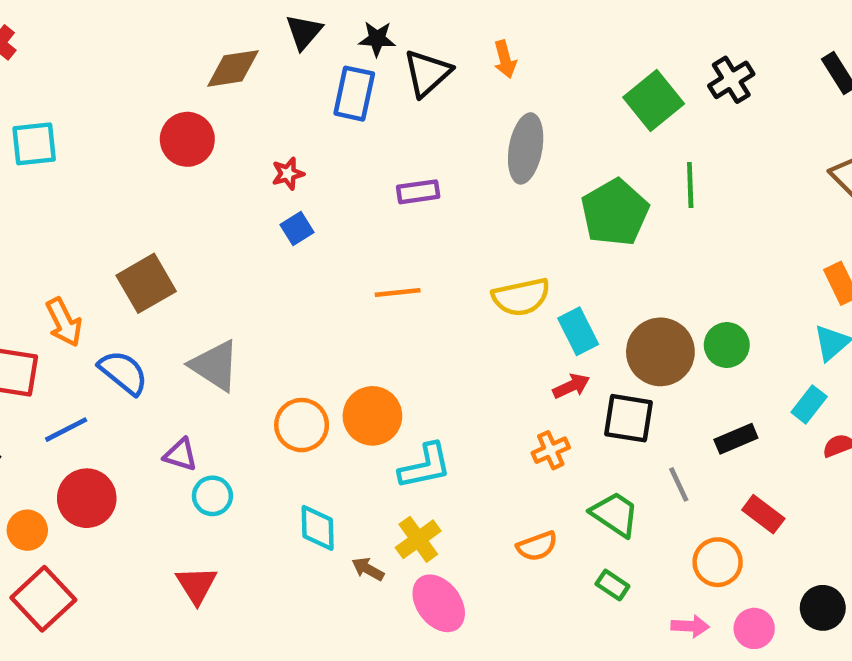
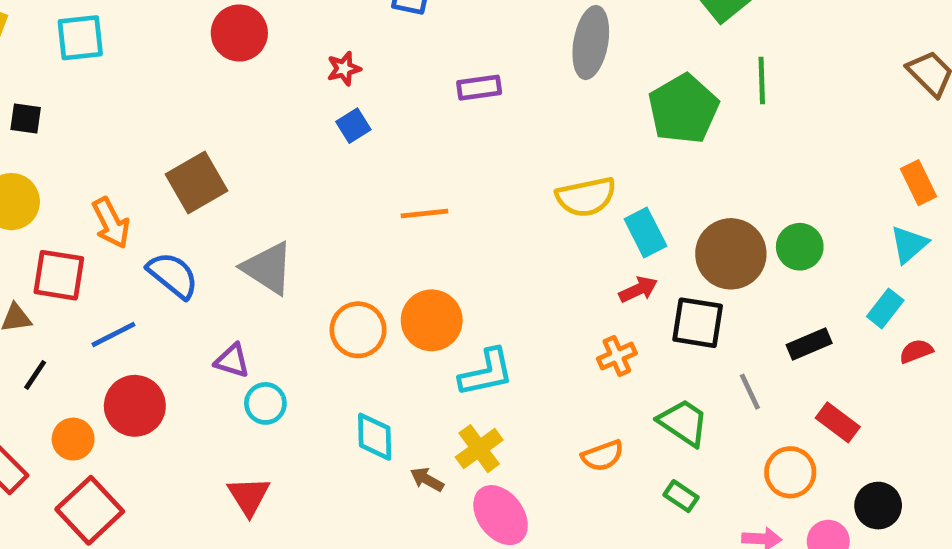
orange line: (398, 292) -> (425, 213), moved
black circle: (823, 608) -> (878, 506), moved

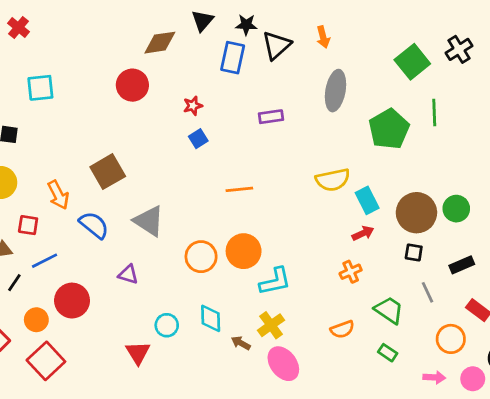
red square: (59, 275) -> (28, 225), size x0.7
black square: (698, 323) -> (414, 252), moved, size x0.6
blue line: (113, 335) -> (45, 261), moved
cyan circle: (265, 403) -> (167, 325), moved

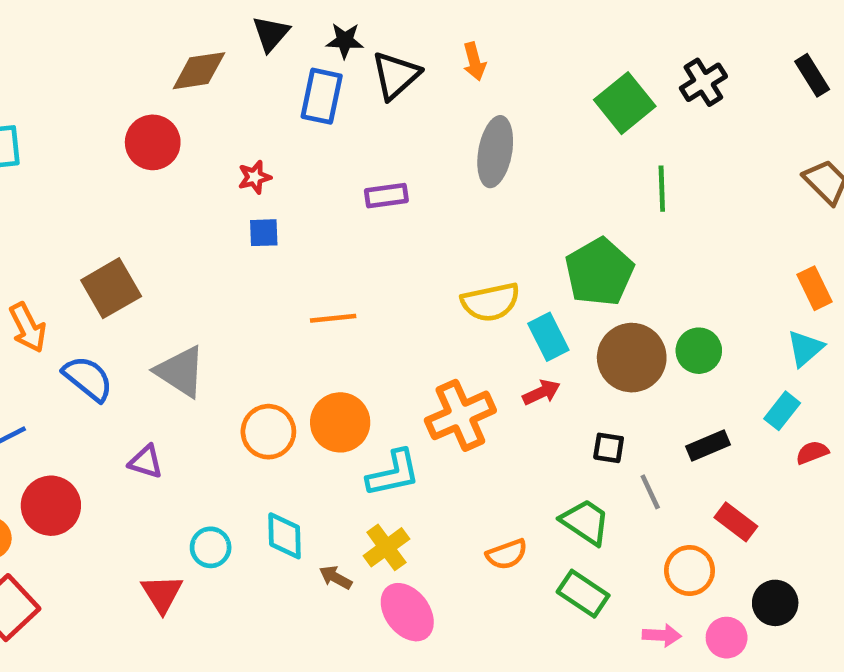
green pentagon: (389, 129) -> (599, 272), moved
blue square: (198, 139) -> (264, 233), turned 30
black square: (414, 252) -> (609, 448), moved
orange cross: (351, 272) -> (460, 415), moved, size x1.8
green rectangle: (388, 353) -> (583, 594), size x1.5

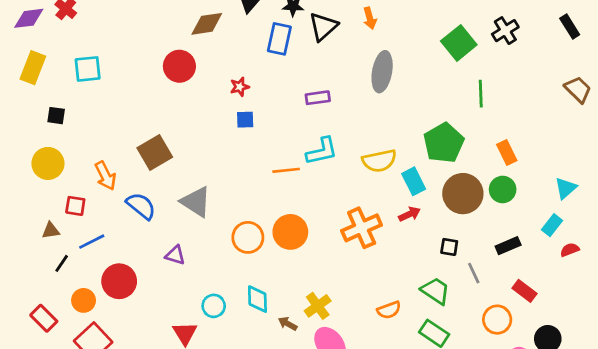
orange rectangle: (814, 288) -> (507, 153), moved
cyan L-shape: (393, 473) -> (322, 151), moved

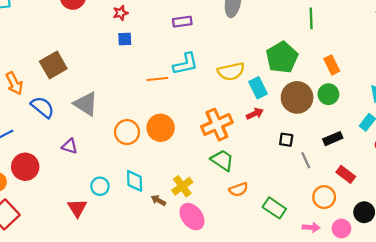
green trapezoid: (435, 291) -> (222, 160), moved

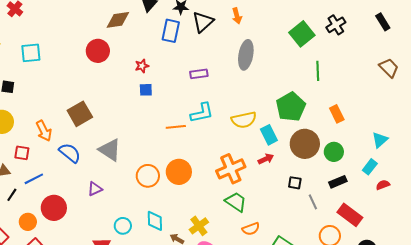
green circle: (328, 94) -> (334, 152), moved
purple triangle: (70, 146) -> (95, 189), turned -42
red rectangle: (346, 174) -> (350, 215), size x1.4

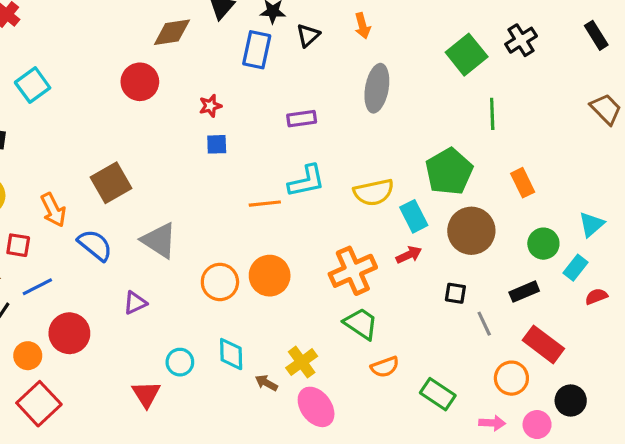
black triangle: (203, 22) -> (308, 35), size x0.7
cyan square: (31, 53) -> (33, 85), turned -30
green circle: (334, 152) -> (543, 244), moved

